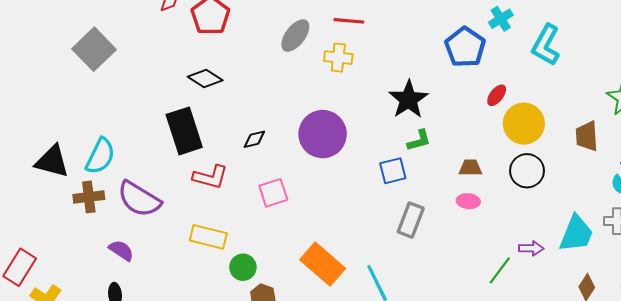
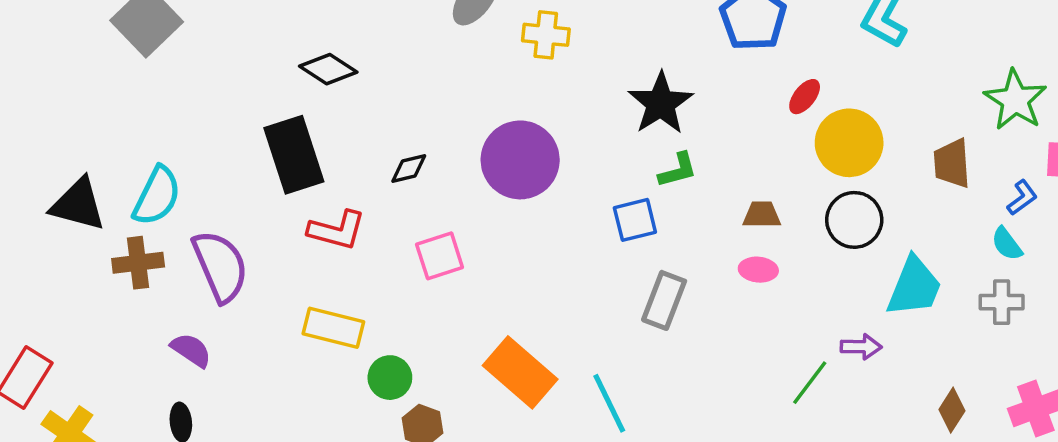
purple semicircle: (139, 199) -> (220, 266), turned -144
cyan trapezoid: (576, 234) -> (914, 287), moved

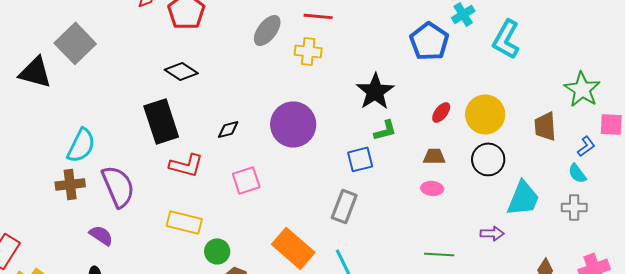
red ellipse: (805, 97) -> (441, 112), moved
black triangle: (78, 204) -> (35, 72), moved
gray rectangle: (664, 300) -> (344, 206), moved
green line: (810, 383) -> (439, 254), moved, turned 56

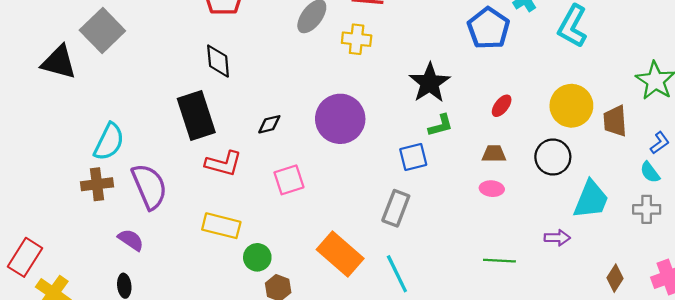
black diamond: (181, 71) -> (218, 61), turned 52
yellow circle: (485, 114) -> (571, 106), moved

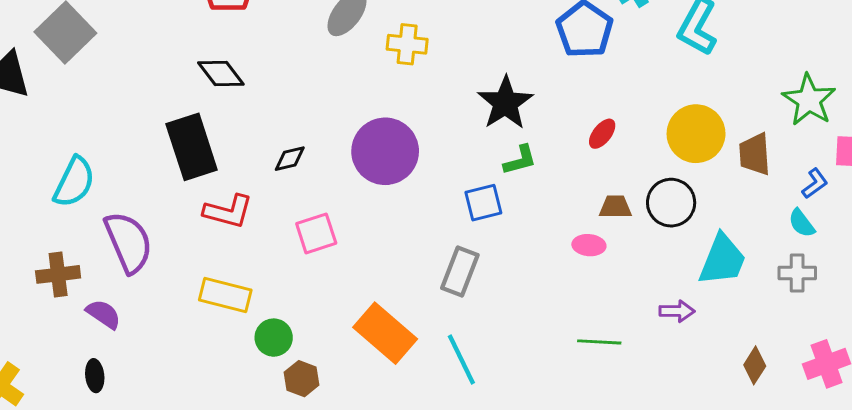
black diamond: (218, 61) -> (221, 74), turned -32
brown trapezoid: (494, 154) -> (615, 207), moved
brown cross: (97, 184) -> (58, 274), moved

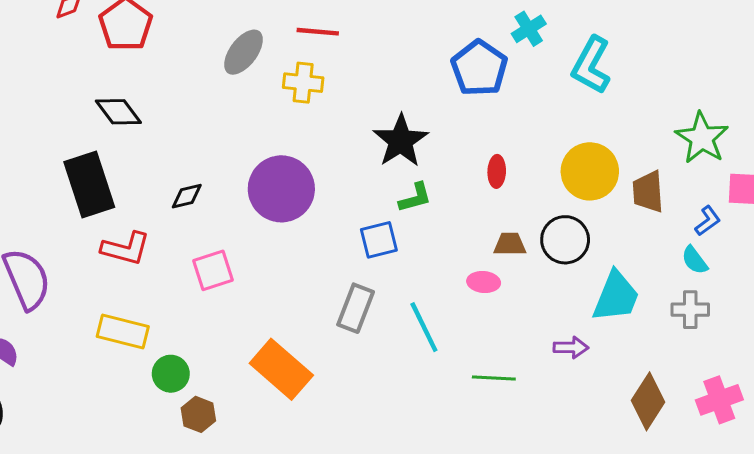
red ellipse: (602, 134) -> (497, 171), turned -36
cyan line: (461, 360) -> (424, 327), moved
brown diamond: (755, 365) -> (648, 401), size x1.5

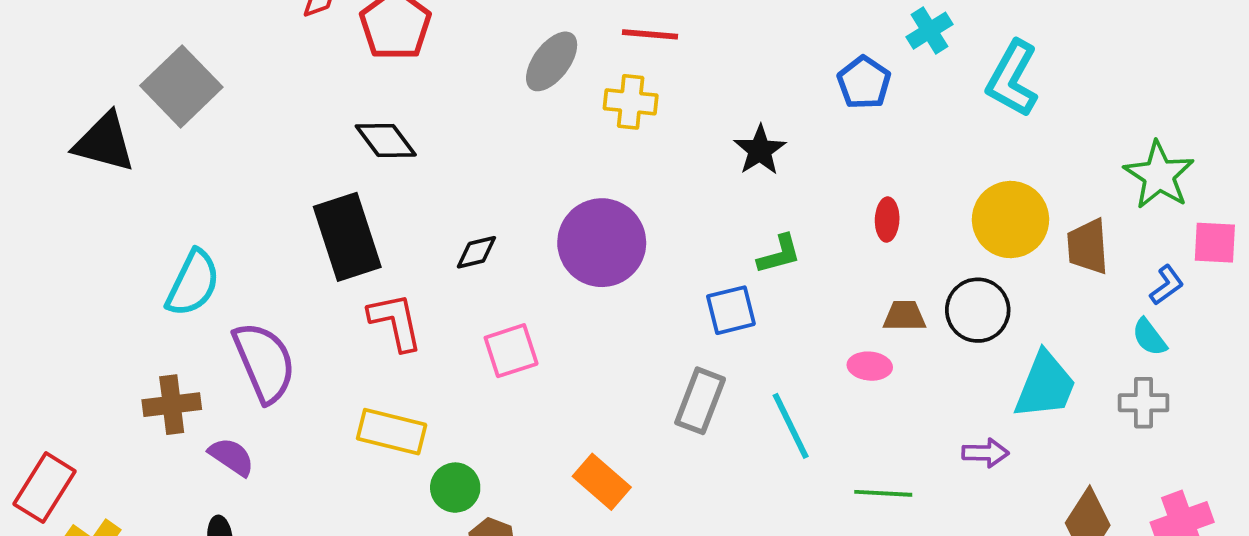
blue pentagon: (479, 68) -> (864, 83), size x0.7
black star: (401, 141) -> (760, 150), moved, size x0.7
red L-shape: (126, 249) -> (395, 322), turned -117
orange rectangle: (281, 369) -> (602, 482), size x0.7

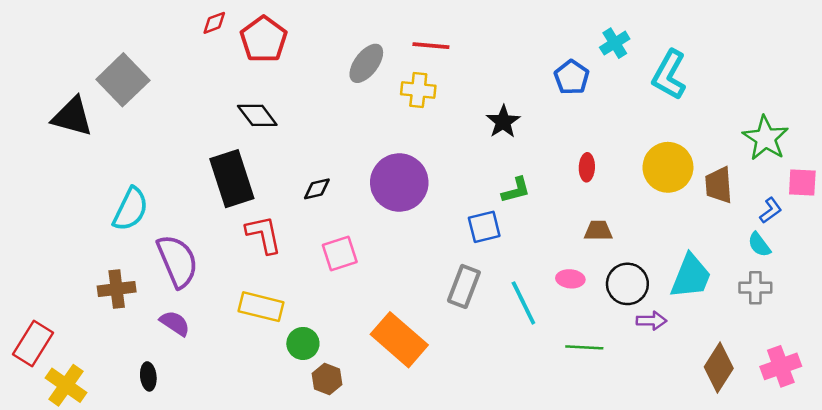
black circle: (978, 310) -> (627, 284), moved
pink ellipse: (870, 366) -> (570, 279), moved
purple semicircle: (232, 457) -> (175, 323), moved
orange rectangle: (602, 482) -> (399, 340), size x1.5

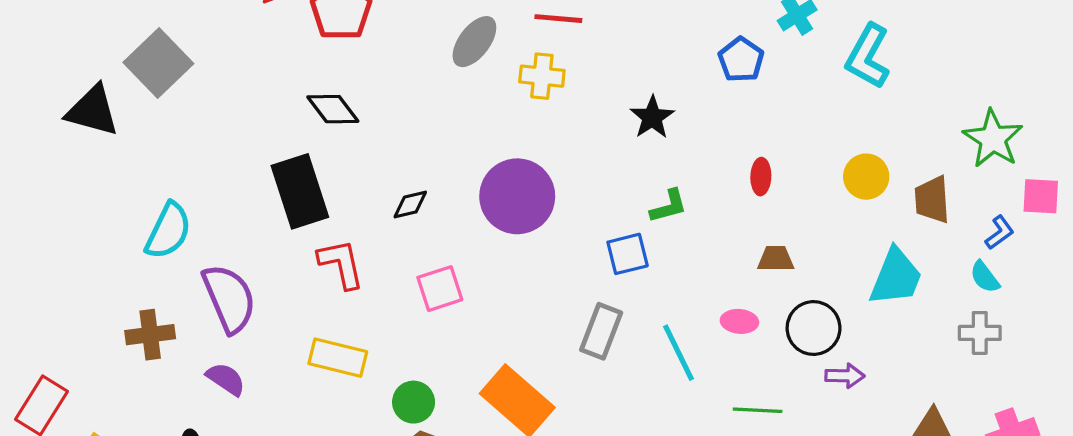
yellow circle: (668, 167) -> (866, 177), size x0.7
cyan trapezoid: (691, 276) -> (896, 277), moved
green circle: (303, 343) -> (414, 402), moved

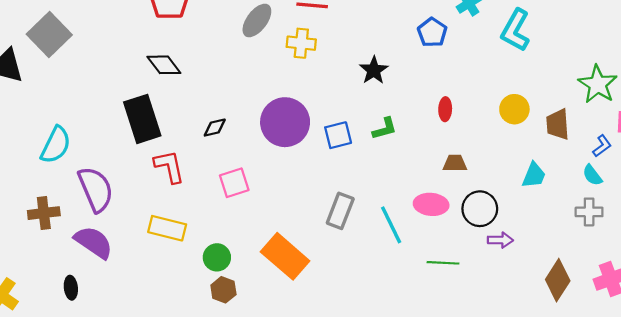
blue square: (628, 254) -> (338, 135), moved
cyan trapezoid: (896, 277) -> (534, 175), size x0.7
pink ellipse: (739, 321) -> (431, 204), size x1.4
purple semicircle: (226, 379) -> (94, 242), size x1.5

